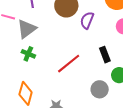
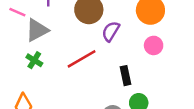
red line: (69, 64) -> (82, 59), moved

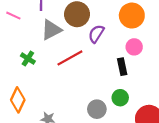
gray triangle: (37, 30) -> (51, 30), moved
black rectangle: (125, 76) -> (122, 67), moved

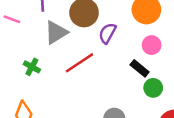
black rectangle: (122, 67) -> (140, 68), turned -35
green circle: (120, 98) -> (153, 88), moved

